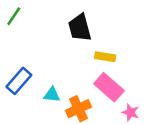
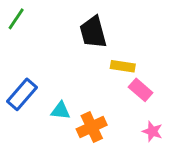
pink rectangle: (109, 87) -> (141, 90), moved, size x0.7

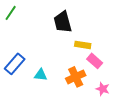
orange cross: (92, 127) -> (76, 77), moved

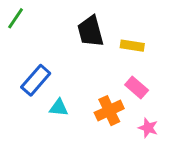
yellow rectangle: (83, 45) -> (132, 46), moved
blue rectangle: (15, 64) -> (36, 80), moved

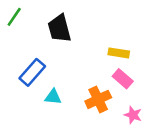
black trapezoid: (90, 31) -> (59, 28), moved
yellow rectangle: (132, 46) -> (119, 53), moved

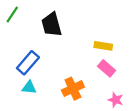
cyan triangle: (53, 97) -> (29, 87), moved
orange cross: (98, 99) -> (73, 89), moved

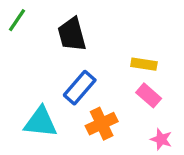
blue rectangle: (28, 63) -> (80, 88), moved
cyan triangle: (29, 87) -> (41, 122), size x1.6

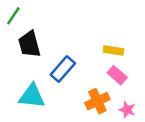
black trapezoid: (72, 34) -> (29, 44), moved
orange cross: (102, 124) -> (97, 101), moved

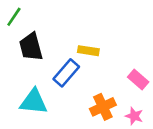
yellow rectangle: (113, 50) -> (88, 51), moved
pink rectangle: (117, 75) -> (138, 79), moved

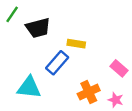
black trapezoid: (31, 47) -> (38, 28), moved, turned -90

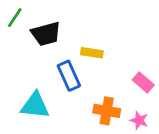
blue rectangle: (57, 63) -> (69, 76), turned -65
orange cross: (89, 92) -> (107, 111), turned 35

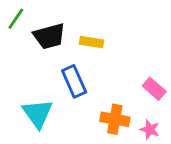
yellow rectangle: (92, 53) -> (92, 42), moved
cyan triangle: (35, 105) -> (38, 113), turned 48

